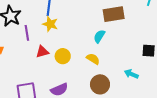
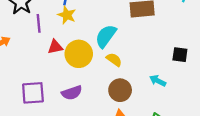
cyan semicircle: (99, 36) -> (106, 36), moved, size x1.5
yellow circle: (63, 56) -> (79, 54), size x1.5

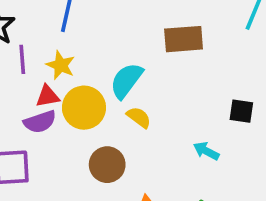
yellow star: (67, 15) -> (61, 65), moved
brown circle: (120, 90) -> (107, 165), moved
purple semicircle: (72, 93) -> (40, 122), moved

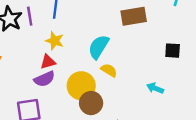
purple line: (22, 59) -> (30, 16), moved
yellow circle: (84, 108) -> (81, 86), moved
black square: (241, 111) -> (173, 51), moved

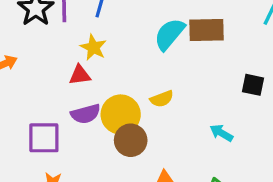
cyan semicircle: (99, 47) -> (169, 34), moved
yellow semicircle: (109, 70) -> (162, 99), turned 119
purple semicircle: (44, 79) -> (86, 114), moved

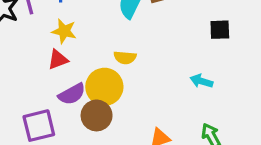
yellow semicircle: (162, 99) -> (125, 57), moved, turned 40
brown circle: (131, 140) -> (97, 115), moved

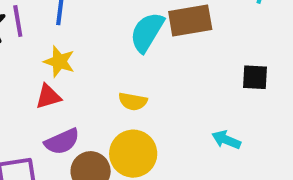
yellow circle: (104, 87) -> (133, 154), moved

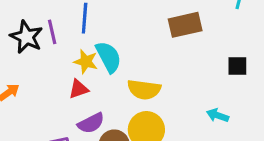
cyan semicircle: (147, 32) -> (109, 57), moved, turned 124
yellow semicircle: (133, 101) -> (144, 90), size x1.5

